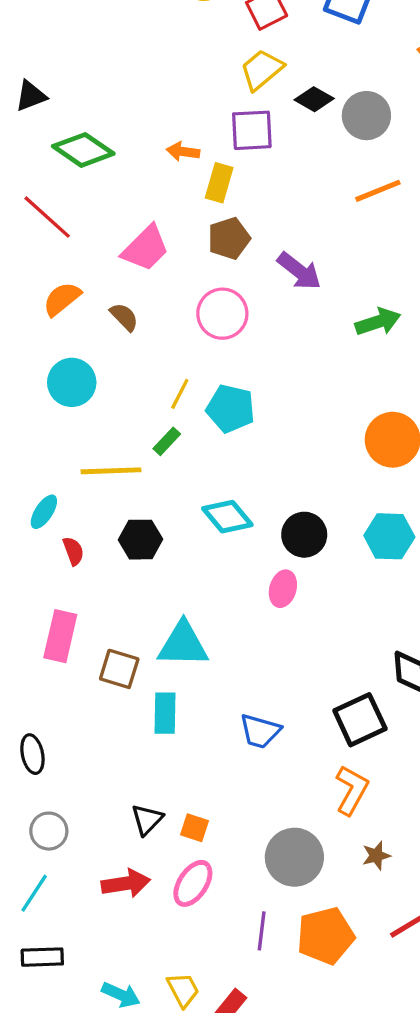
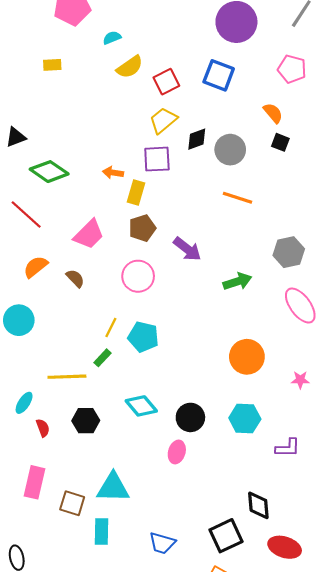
black diamond: (314, 99) -> (197, 139), turned -50
orange line: (378, 191) -> (237, 198), turned 40
cyan circle: (72, 382) -> (19, 320), moved

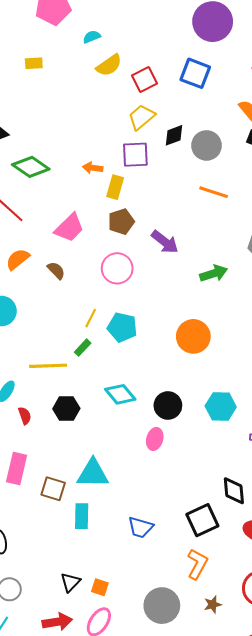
orange circle: (247, 357) -> (193, 336), moved

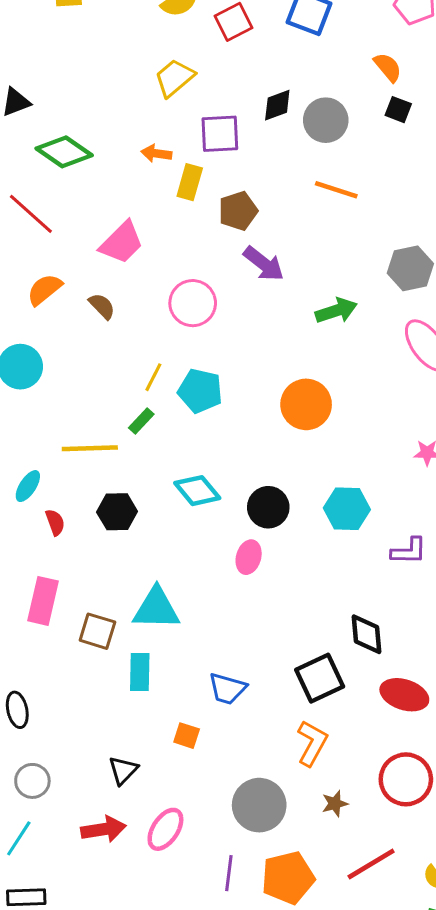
yellow trapezoid: (142, 117) -> (175, 78), moved
brown pentagon: (121, 222) -> (238, 211), moved
orange square: (100, 587) -> (187, 736), moved

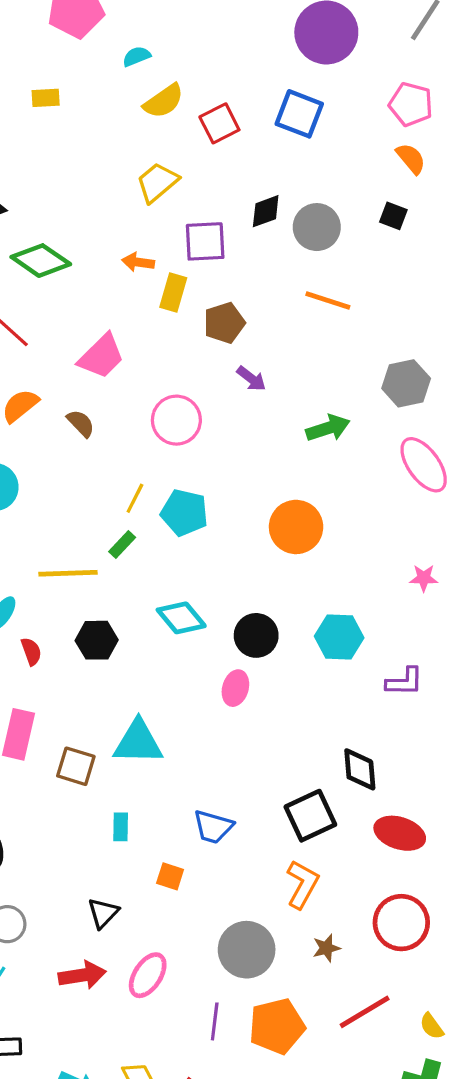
orange semicircle: (388, 67) -> (411, 158), moved
purple arrow: (264, 264) -> (251, 379), size x0.7
cyan rectangle: (140, 672) -> (121, 827), moved, size x0.7

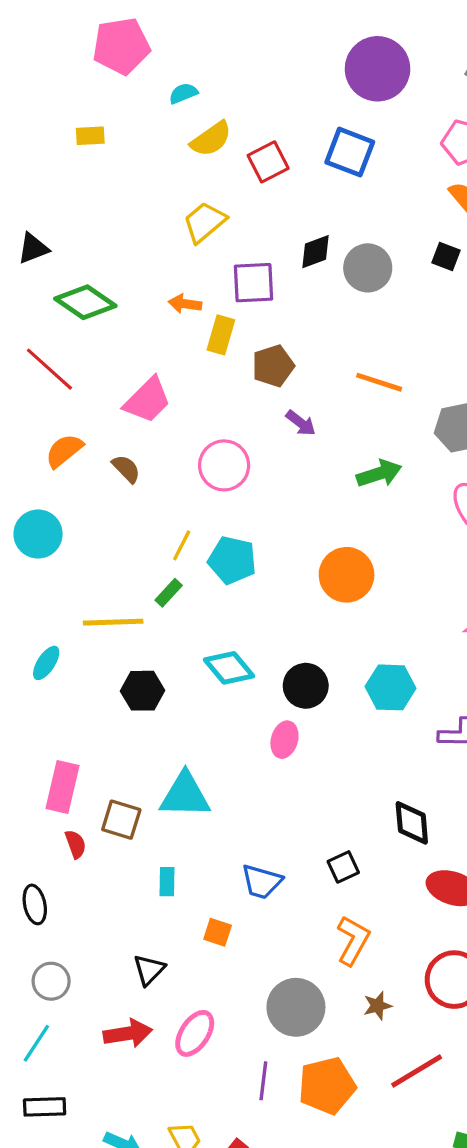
orange line: (328, 300) -> (379, 382), moved
red semicircle: (31, 651) -> (76, 844), moved
black square: (310, 816) -> (343, 867), moved, size x0.6

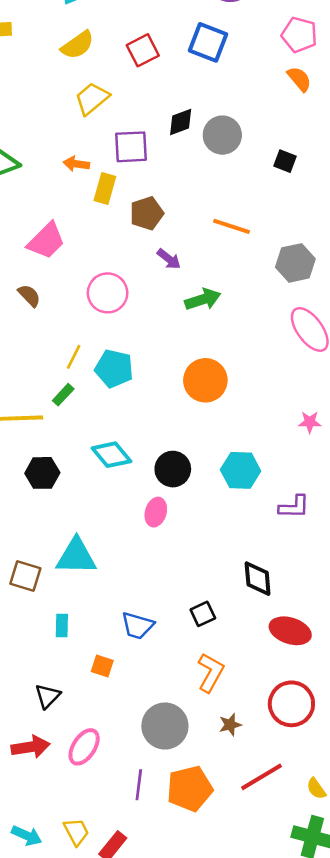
yellow semicircle: (211, 139) -> (78, 45), moved
black square: (446, 257) -> (285, 161), moved
green arrow: (379, 474) -> (203, 299), moved

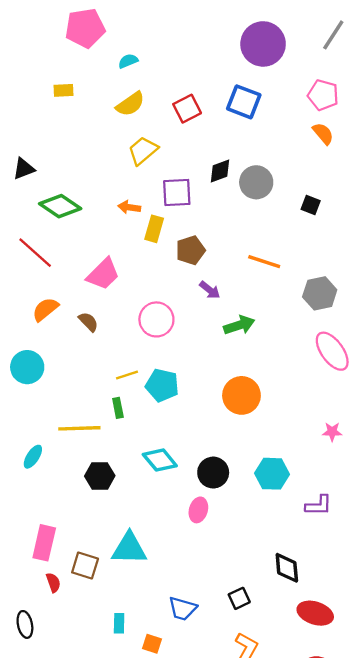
yellow line: (74, 357) -> (127, 375), turned 45
green rectangle: (63, 395) -> (118, 408), turned -54
cyan rectangle: (62, 626) -> (119, 623), moved

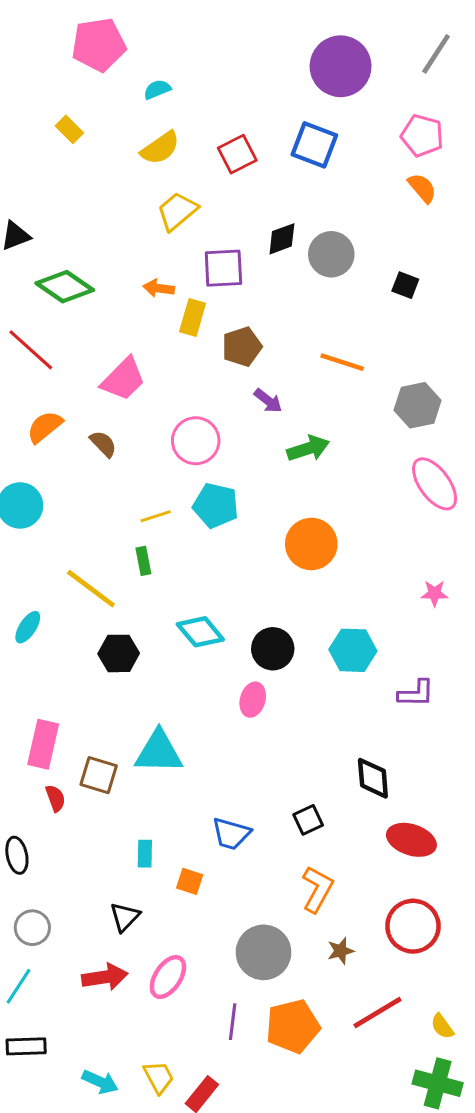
yellow rectangle: (63, 90) -> (69, 129), turned 48
cyan pentagon: (162, 385) -> (216, 505), moved
yellow line: (79, 428) -> (91, 589), turned 39

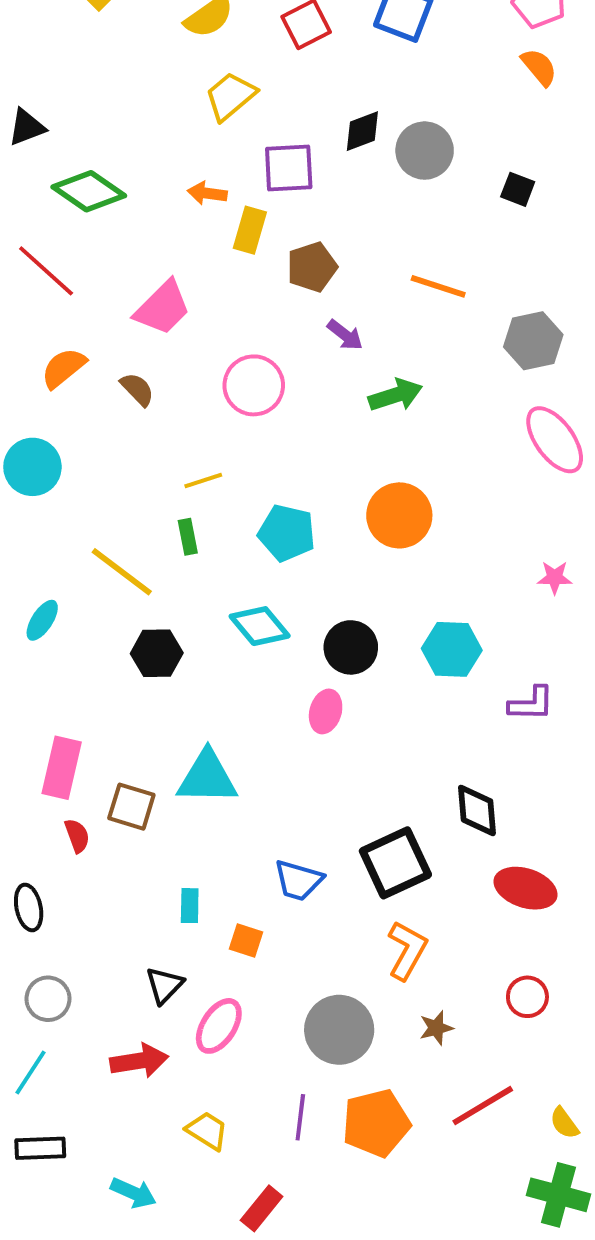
cyan pentagon: (216, 505) -> (287, 533), moved
black square: (308, 820) -> (395, 863), size x1.8
red circle: (413, 926) -> (527, 997), size x0.6
pink ellipse: (168, 977) -> (219, 1026), moved
yellow trapezoid: (159, 1077) -> (207, 1131), moved, turned -30

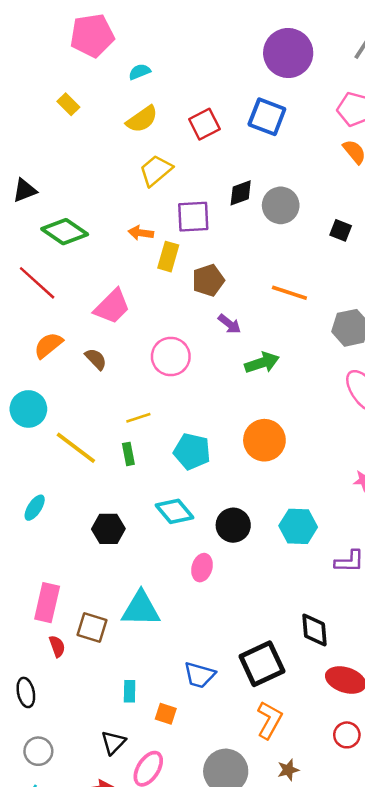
yellow line: (122, 572) -> (76, 448), moved
pink ellipse: (326, 711) -> (202, 568), moved
red circle: (527, 997) -> (347, 735), moved

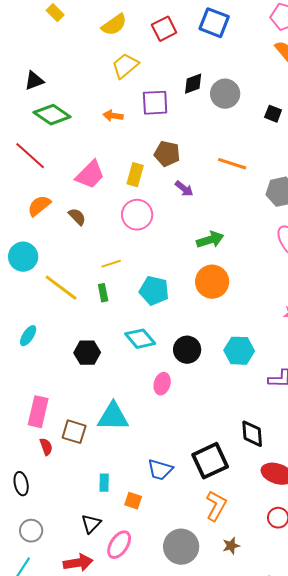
black triangle: (25, 190) -> (34, 81), moved
yellow rectangle: (168, 257) -> (135, 175), moved
brown pentagon: (208, 280) -> (167, 154), turned 30
green arrow: (262, 363) -> (210, 240), moved

